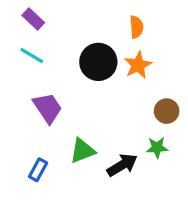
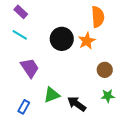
orange semicircle: (136, 27) -> (98, 17), moved, size x1.5
green star: (157, 148) -> (108, 96), moved
black arrow: (122, 165) -> (77, 104), turned -114

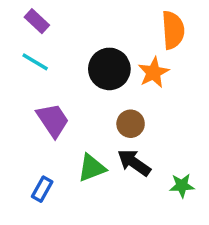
brown circle: (105, 70) -> (131, 124), moved
green star: (108, 96) -> (182, 186), moved
black arrow: (77, 104) -> (134, 163), moved

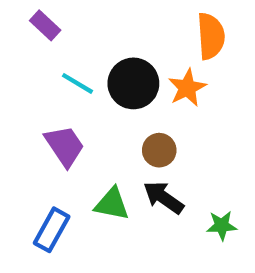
cyan line: (35, 62) -> (77, 83), moved
green triangle: (92, 168) -> (112, 204), turned 32
blue rectangle: (42, 189) -> (52, 230), size x1.4

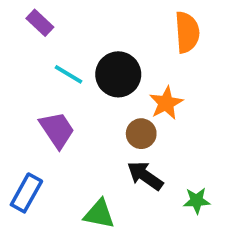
orange star: (187, 88) -> (166, 103), moved
green triangle: (112, 204) -> (99, 214), moved
blue rectangle: (52, 230) -> (26, 193), moved

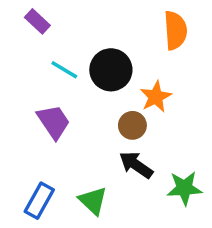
blue rectangle: (26, 193) -> (39, 201), moved
green star: (197, 201) -> (184, 188), size x1.4
green triangle: (99, 214) -> (93, 201), turned 32

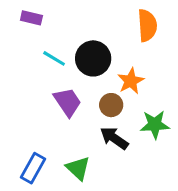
purple rectangle: (37, 21) -> (31, 18), turned -30
purple trapezoid: (54, 122) -> (68, 102), moved
green star: (184, 188) -> (155, 125), moved

